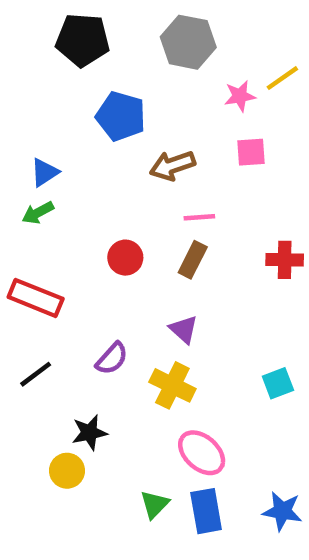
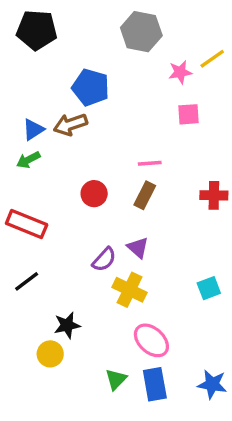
black pentagon: (83, 40) -> (37, 30), moved
brown arrow: (172, 166) -> (70, 124), moved
purple semicircle: (112, 359) -> (104, 259), moved

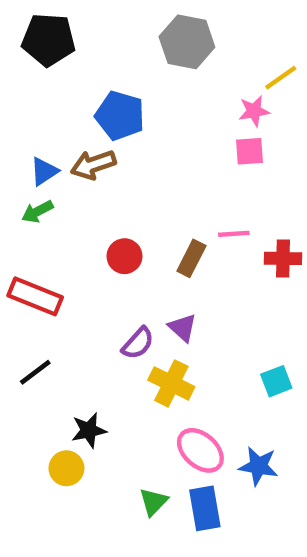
pink star: (180, 72) -> (254, 111), moved
pink line: (150, 163) -> (234, 234), moved
blue star: (212, 384) -> (258, 466), moved

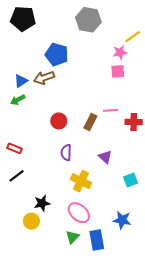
red rectangle: (35, 296) -> (15, 148), moved, size x0.6
purple triangle: (183, 328) -> (105, 157), moved
purple semicircle: (138, 343) -> (66, 153), moved, turned 140
pink ellipse: (200, 450) -> (79, 213), moved

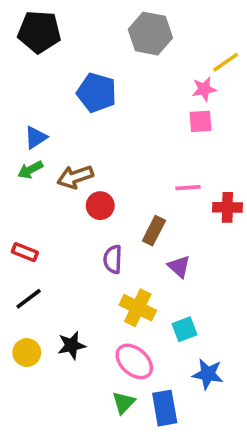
brown arrow: (44, 78) -> (75, 177), moved
brown rectangle: (90, 122) -> (154, 231), moved
cyan square: (130, 180) -> (184, 329), moved
yellow circle: (31, 221) -> (27, 353), moved

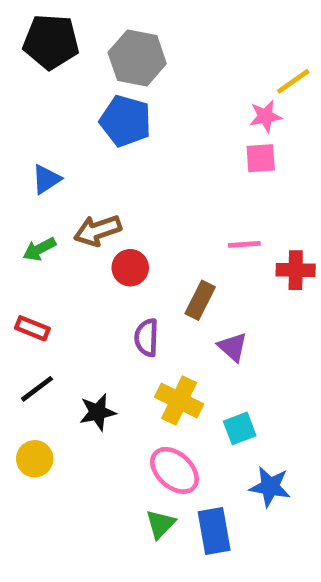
gray hexagon: (150, 34) -> (137, 58), moved
green arrow: (30, 170) -> (39, 249), moved
black star: (72, 345) -> (98, 412), moved

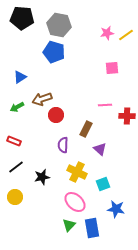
pink star: (265, 116) -> (107, 33), moved

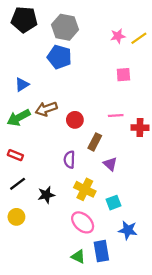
green arrow: (17, 107) -> (19, 118), size x1.5
red circle: (56, 115) -> (75, 120), moved
green triangle: (69, 225) -> (78, 257), moved, turned -48

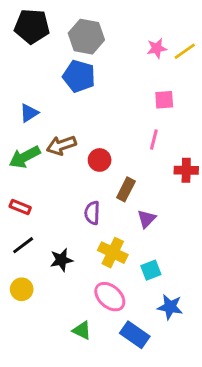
pink line: (116, 115) -> (154, 139), moved, turned -72
purple triangle: (110, 164) -> (147, 219), turned 32
blue rectangle: (101, 251) -> (135, 335), turned -45
green triangle: (78, 257) -> (82, 330), moved

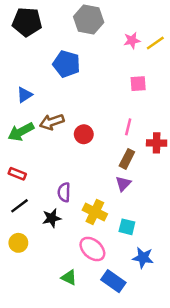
gray hexagon: (86, 37) -> (89, 20), moved
pink line: (154, 139) -> (128, 127), moved
brown rectangle: (126, 189) -> (127, 159), moved
purple semicircle: (92, 213) -> (64, 192), moved
cyan square: (151, 270) -> (127, 227), turned 35

